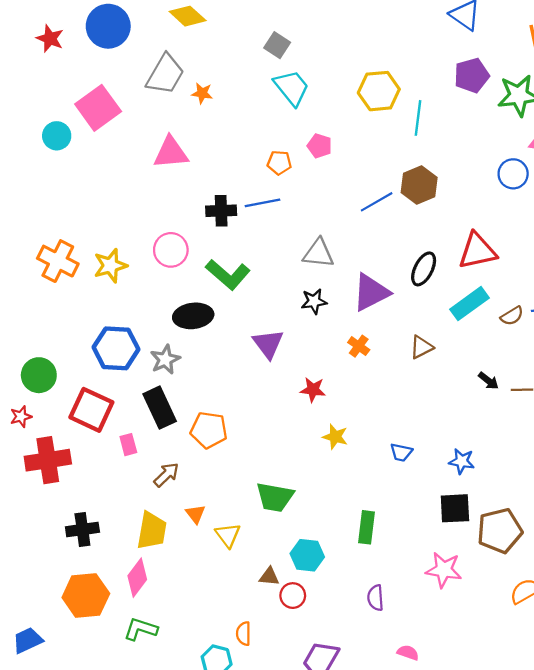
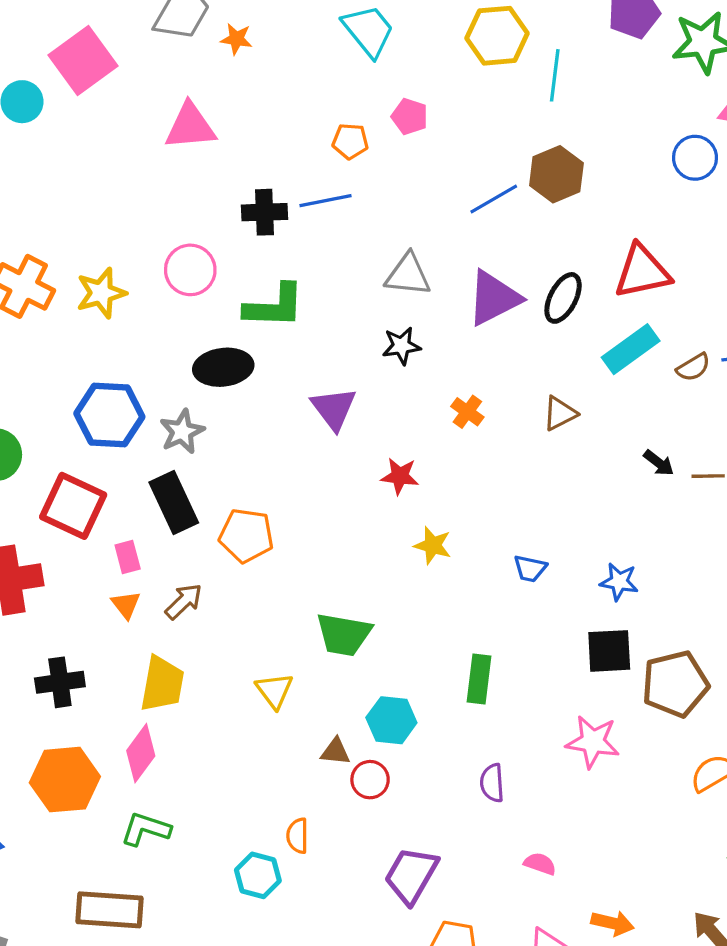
green L-shape: (228, 274) -> (274, 306), turned -39
purple triangle: (371, 292) -> (494, 298), moved
orange triangle: (195, 514) -> (126, 605), moved

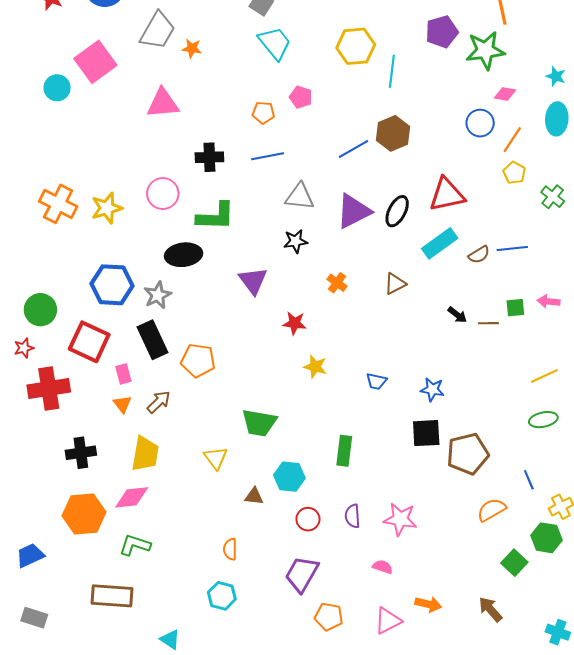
blue line: (326, 201) -> (268, 156), moved
pink star: (593, 742) -> (400, 519), moved
pink diamond: (141, 753) -> (132, 497), turned 48
red circle: (370, 780) -> (308, 519), moved
cyan hexagon: (258, 875) -> (222, 596), moved

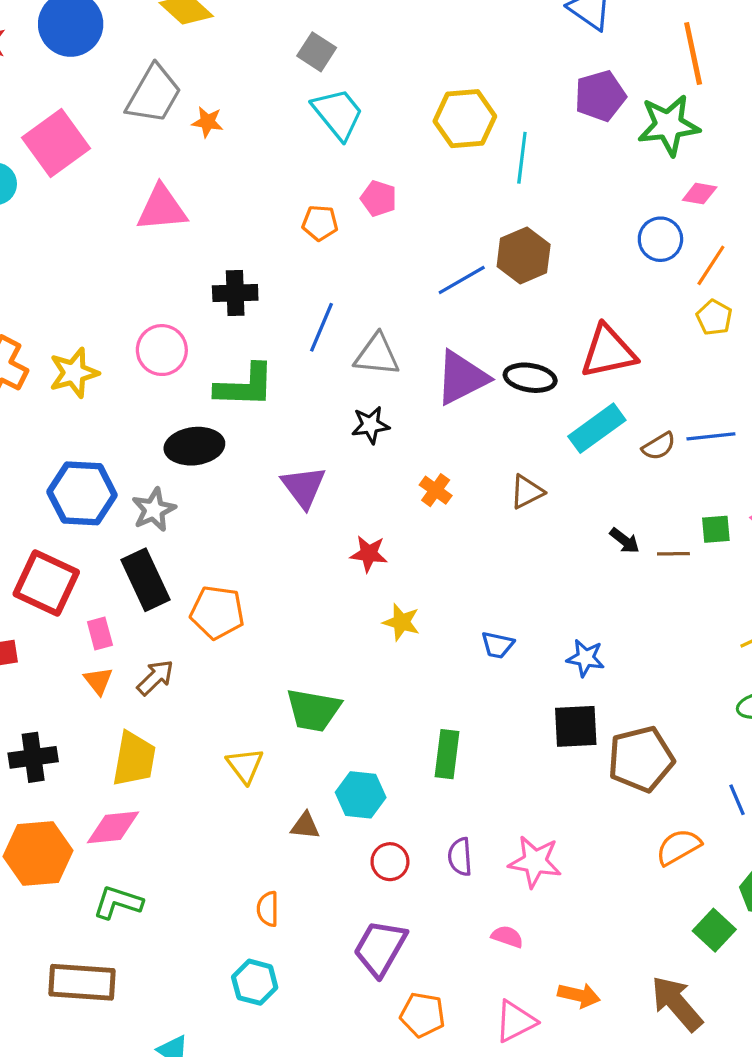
blue line: (268, 156) -> (322, 327), moved, turned -56
black ellipse: (397, 211) -> (530, 378), turned 72
brown arrow: (490, 609) -> (677, 1003), size x1.4

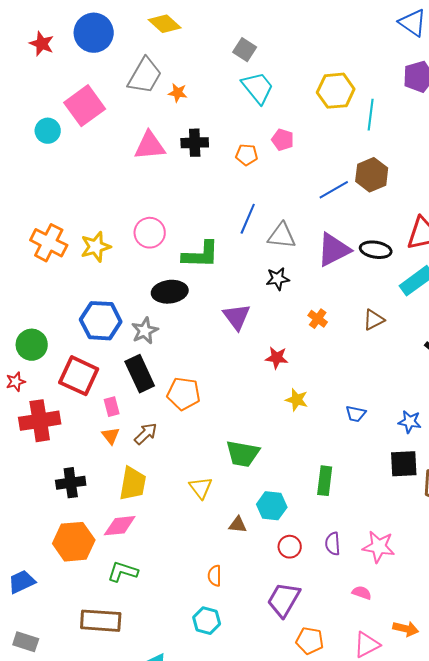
black cross: (235, 293) -> (195, 143), moved

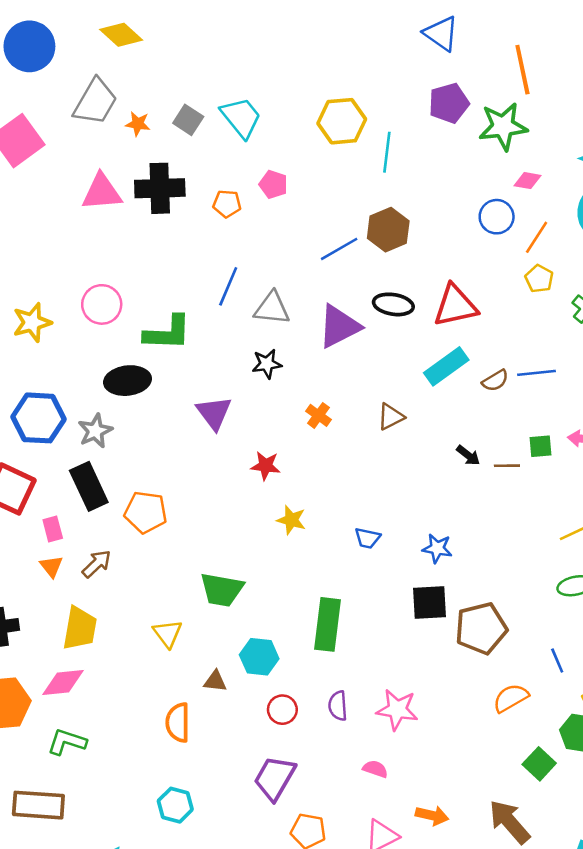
gray square: (245, 50) -> (188, 120), moved
black cross: (195, 143) -> (160, 188), size x1.4
black ellipse: (376, 250) -> (393, 304), moved
green rectangle: (325, 481) -> (328, 624), size x1.4
orange semicircle: (215, 576) -> (178, 723), moved, size x1.4

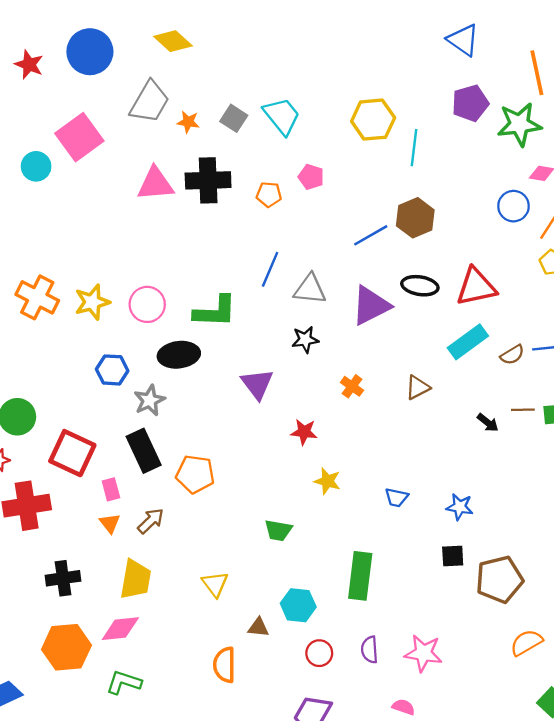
pink circle: (102, 304) -> (147, 304), moved
blue hexagon: (38, 418) -> (112, 370), moved, size x0.7
brown line: (507, 466) -> (523, 410), moved
green trapezoid: (222, 590) -> (278, 530), moved, size x0.7
black square: (429, 603) -> (453, 556), size x0.7

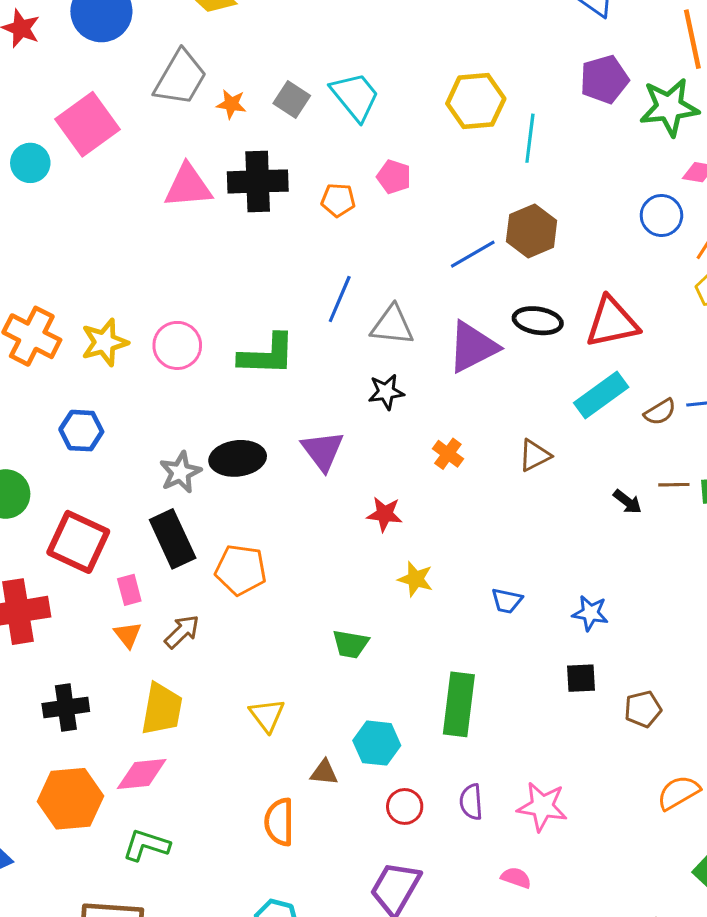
black ellipse: (179, 355) -> (238, 458), moved
blue hexagon: (112, 370) -> (81, 431), moved
brown pentagon: (499, 579) -> (643, 709), size x0.6

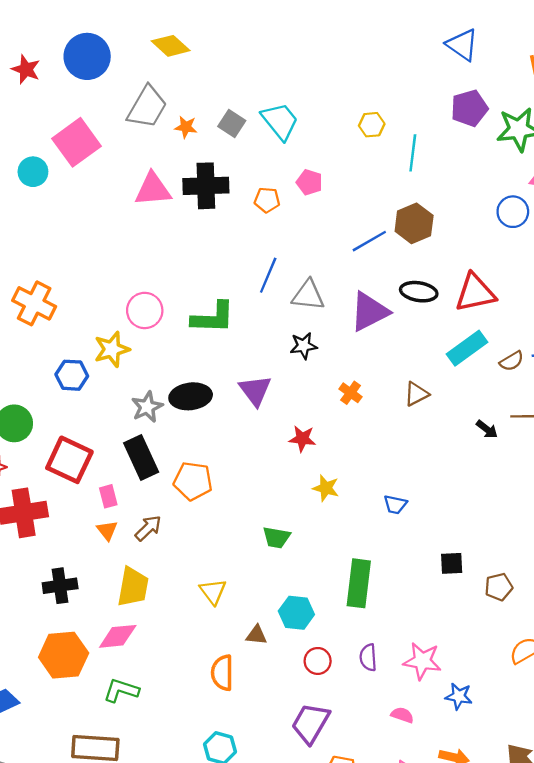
yellow hexagon: (476, 101) -> (372, 125), size x0.6
yellow star: (105, 342) -> (112, 349), moved
blue star: (590, 613) -> (459, 696), moved

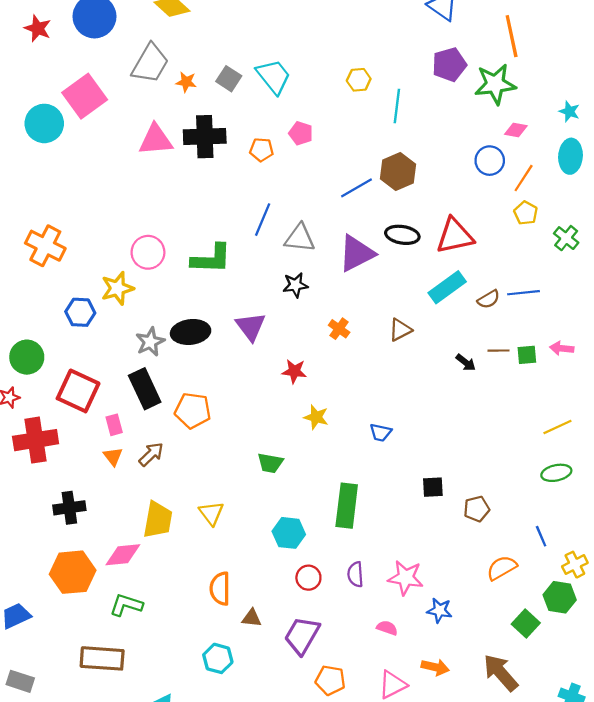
cyan circle: (33, 172) -> (44, 123), size x1.4
yellow trapezoid: (133, 587) -> (158, 520), moved
brown triangle: (256, 635) -> (252, 618), moved

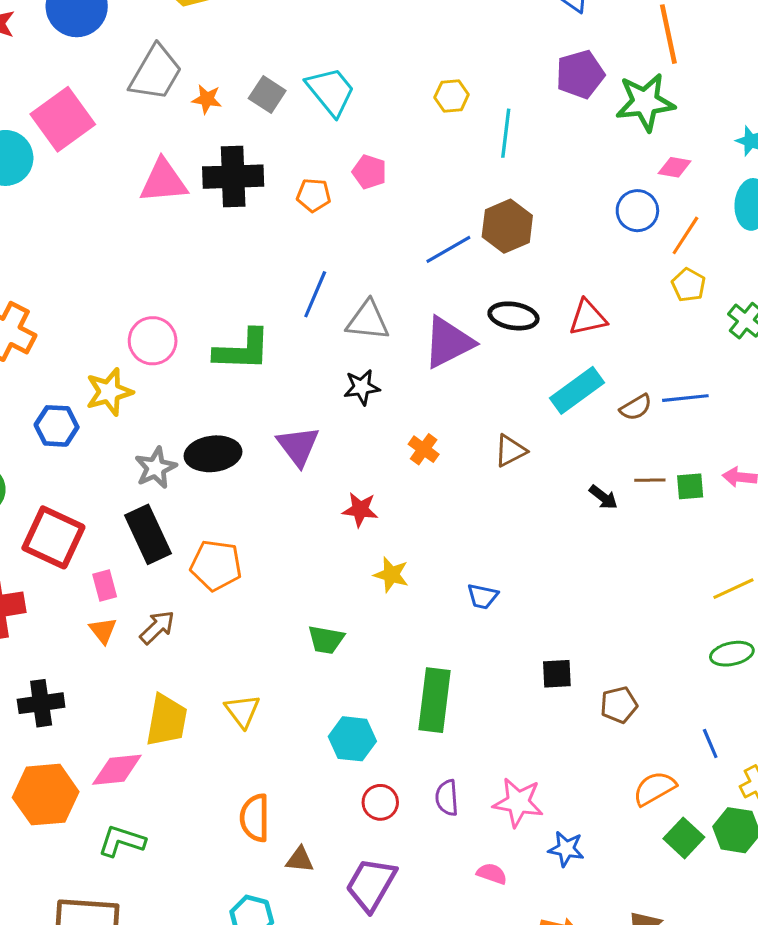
red triangle: (455, 236) -> (588, 318), size x0.7
green square: (526, 624) -> (684, 838), moved

